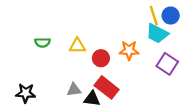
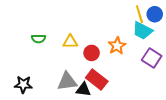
orange star: (129, 50) -> (117, 46), turned -30
gray triangle: (74, 90) -> (67, 81), size x1.5

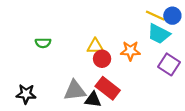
yellow line: (139, 14) -> (155, 16), turned -48
yellow triangle: (70, 42) -> (95, 46), moved
orange star: (117, 46) -> (130, 51), turned 30

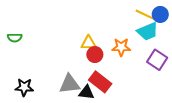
cyan trapezoid: (159, 34) -> (148, 31), turned -50
green semicircle: (43, 43) -> (15, 38), moved

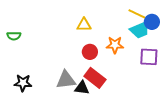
blue circle: (160, 14) -> (152, 22), moved
yellow triangle: (89, 43) -> (84, 25), moved
purple square: (157, 60) -> (149, 57), turned -30

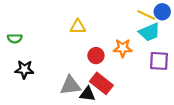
blue circle: (152, 22) -> (162, 12), moved
yellow triangle: (84, 25) -> (78, 27), moved
black star: (23, 83) -> (24, 69), moved

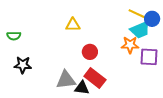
blue circle: (162, 12) -> (152, 19), moved
orange star: (123, 48) -> (130, 45), moved

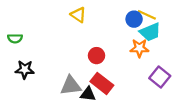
blue circle: (152, 19) -> (134, 19), moved
yellow triangle: (73, 25) -> (78, 15), moved, turned 35
purple square: (149, 57) -> (160, 77), moved, turned 36

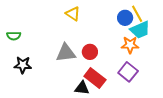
yellow line: (147, 15) -> (137, 14), turned 36
purple square: (160, 77) -> (128, 72), moved
gray triangle: (71, 86) -> (66, 53), moved

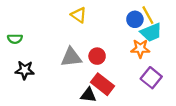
purple square: (128, 72) -> (151, 78), moved

